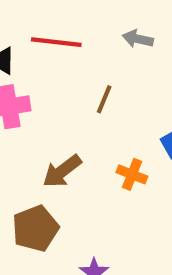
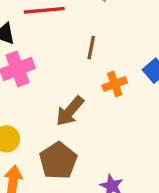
orange cross: (132, 174) -> (115, 84), moved, turned -30

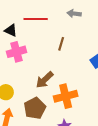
orange cross: (115, 84) -> (66, 96), moved, size x1.6

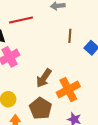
brown line: (61, 44) -> (70, 36), moved

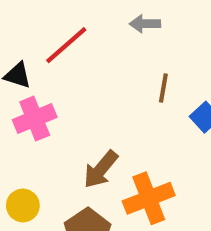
red line: (21, 20) -> (66, 45), turned -35

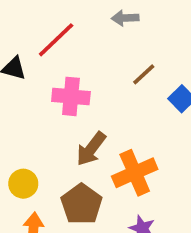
brown line: (163, 88) -> (144, 74), turned 40
pink cross: (35, 119) -> (71, 96), moved, turned 30

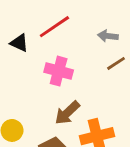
gray arrow: (125, 18) -> (108, 36), moved

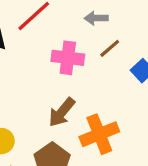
pink cross: (59, 71) -> (68, 58), moved

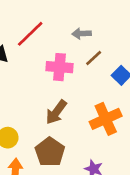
orange cross: (99, 134) -> (106, 119), moved

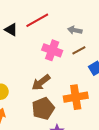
brown pentagon: (50, 152) -> (43, 109), moved

